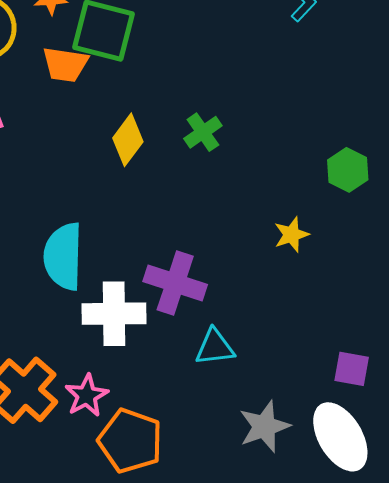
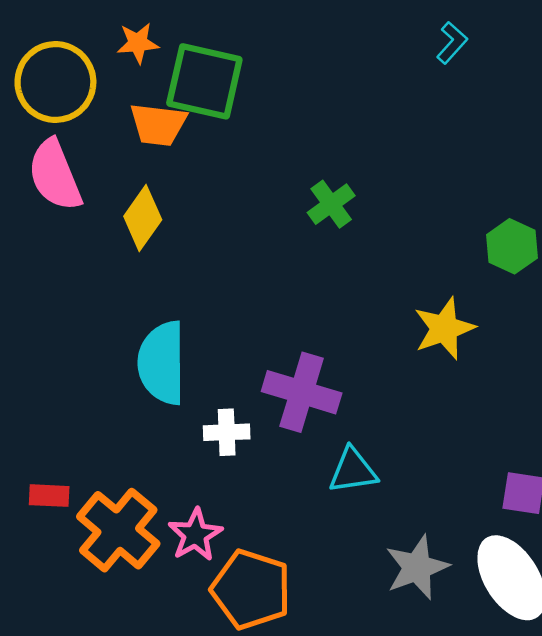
yellow diamond: (128, 140) -> (143, 218), moved
yellow star: (291, 235) -> (444, 328), size x1.4
white cross: (114, 314) -> (227, 432), size x0.6

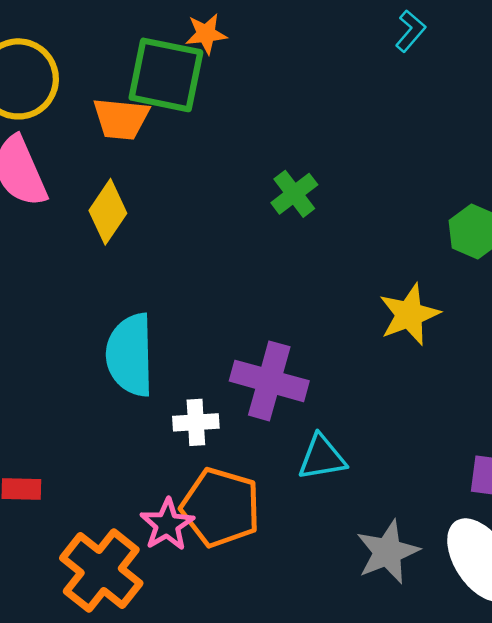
orange star: (138, 43) -> (206, 34), moved
orange cross: (118, 530) -> (101, 571), moved
orange pentagon: (251, 589) -> (221, 507), moved

